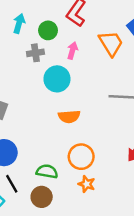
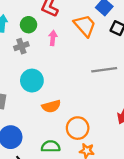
cyan circle: (57, 79) -> (32, 81), moved
orange semicircle: (69, 117) -> (51, 106), moved

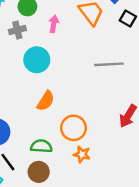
cyan circle: (32, 81) -> (37, 60), moved
orange semicircle: (51, 106) -> (46, 101), turned -48

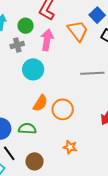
pink arrow: (54, 24) -> (47, 40), size x1.5
orange circle: (74, 128) -> (63, 109), moved
green semicircle: (41, 146) -> (27, 129), moved

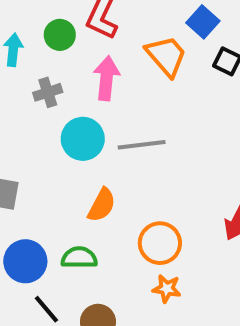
green circle: (26, 26) -> (60, 35), moved
gray line: (92, 73) -> (142, 145), moved
orange circle: (63, 109) -> (160, 243), moved

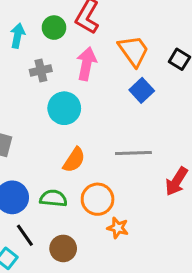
blue square: (203, 22) -> (142, 90), moved
gray line: (142, 145) -> (133, 153), moved
orange circle: (160, 243) -> (98, 199), moved

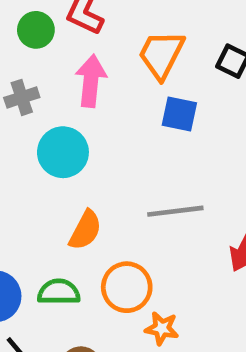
orange trapezoid: (134, 51) -> (161, 54), turned -112
blue square: (142, 90) -> (179, 114), turned -30

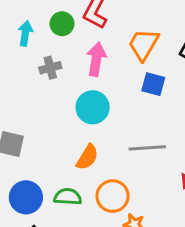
cyan circle: (63, 152) -> (93, 107), moved

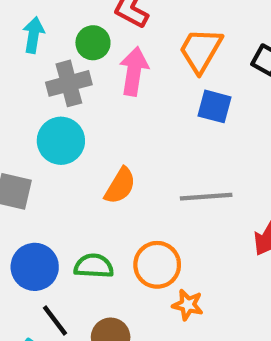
green circle: (62, 24) -> (93, 43), moved
gray cross: (50, 68) -> (69, 83), size x1.4
cyan circle: (93, 107) -> (61, 141), moved
orange semicircle: (87, 157) -> (120, 186), moved

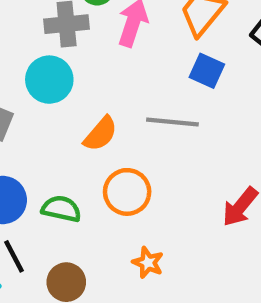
gray line: (206, 197) -> (172, 122), moved
orange circle: (157, 265) -> (127, 192), moved

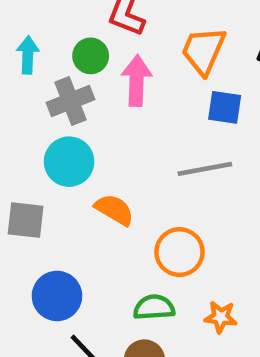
orange semicircle: (101, 134) -> (114, 210), moved, turned -84
green semicircle: (61, 209) -> (154, 307), moved

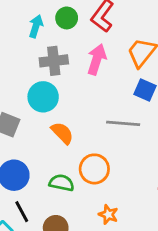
green circle: (91, 56) -> (67, 18), moved
green semicircle: (154, 307) -> (62, 183), moved

